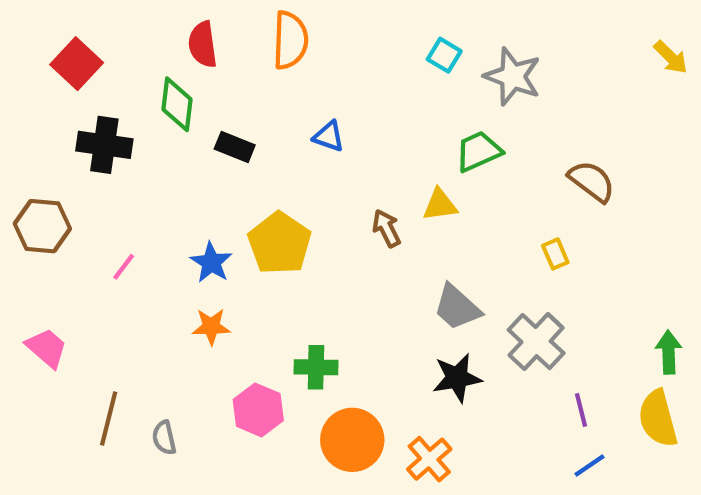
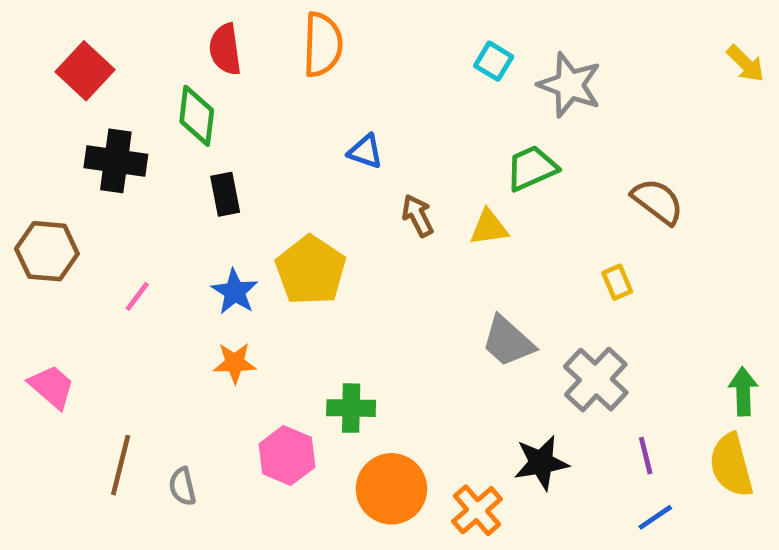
black rectangle: (235, 147) -> (225, 194), moved, turned 57
brown arrow: (386, 228) -> (418, 216), moved
black star: (457, 378) -> (541, 463), moved

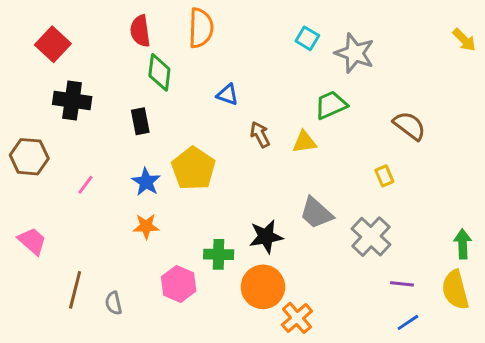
green diamond: (197, 116) -> (159, 72), moved
purple line: (646, 456) -> (402, 284), turned -70
black star: (541, 463) -> (266, 237), moved
orange circle: (391, 489) -> (263, 287), moved

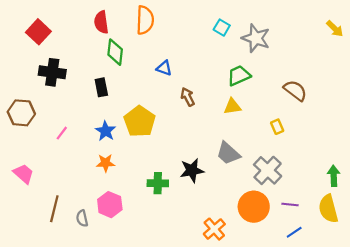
yellow triangle: (304, 142) -> (232, 106), moved
pink hexagon: (179, 284) -> (110, 205), moved
orange circle: (263, 287) -> (254, 207), moved

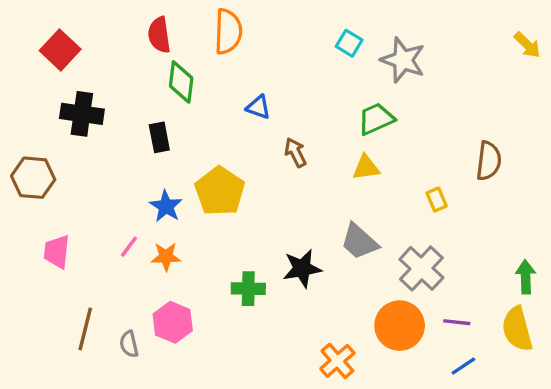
brown semicircle: (295, 90) -> (489, 161), moved, turned 60
pink line: (62, 133) -> (129, 247), moved
pink trapezoid: (23, 174) -> (57, 252), moved, turned -125

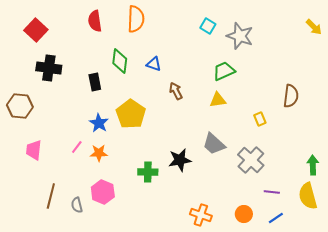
green diamond: (181, 82) -> (120, 61), moved
orange circle: (400, 326) -> (244, 214), moved, size x0.6
orange cross: (337, 361) -> (201, 215), turned -30

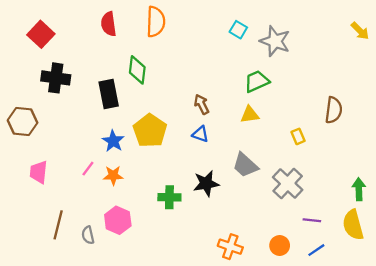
blue triangle: (154, 64) -> (200, 134), moved
black rectangle: (95, 82) -> (109, 94), size x1.4

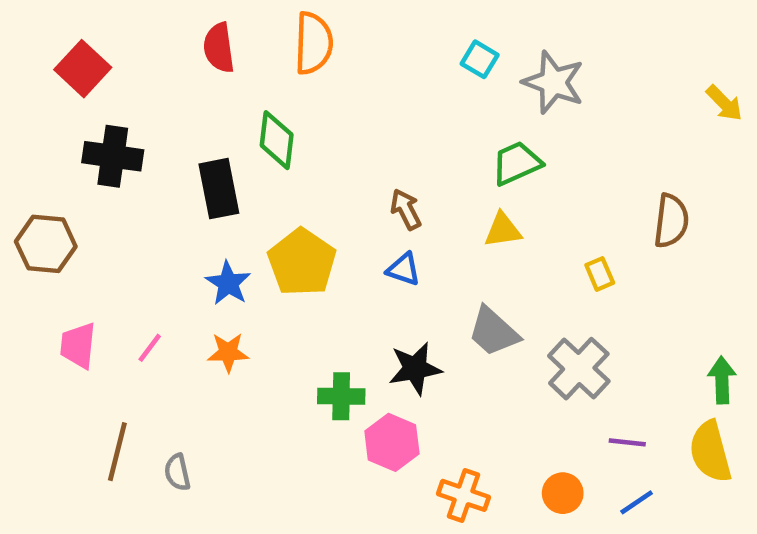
yellow arrow: (360, 31) -> (724, 103), moved
pink line: (88, 169) -> (150, 348), moved
pink hexagon: (118, 220) -> (392, 442), moved

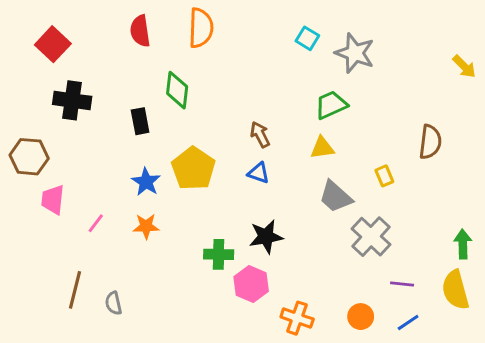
black rectangle: (219, 189) -> (140, 121), size x0.7
gray trapezoid: (493, 332) -> (335, 197), moved
pink trapezoid: (78, 345) -> (53, 200), moved

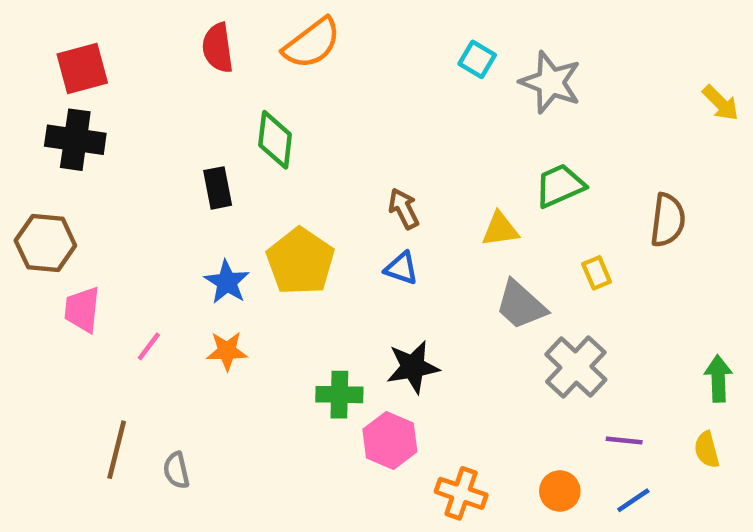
orange semicircle: (201, 28) -> (312, 43), turned 51
red square: (53, 44) -> (82, 69), turned 32
black cross: (72, 100) -> (75, 140), moved
green trapezoid: (331, 105) -> (560, 186), moved
yellow semicircle: (455, 290) -> (707, 450), size x0.6

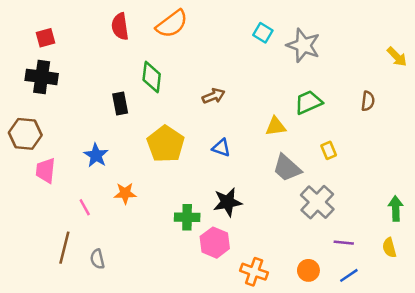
red square: (82, 69) -> (45, 38), size x0.7
brown arrow: (404, 209) -> (214, 96), moved, turned 95
brown semicircle: (668, 220) -> (368, 101), moved, size x0.7
blue star: (227, 282) -> (96, 155), moved
pink line: (149, 346) -> (85, 207), moved, turned -66

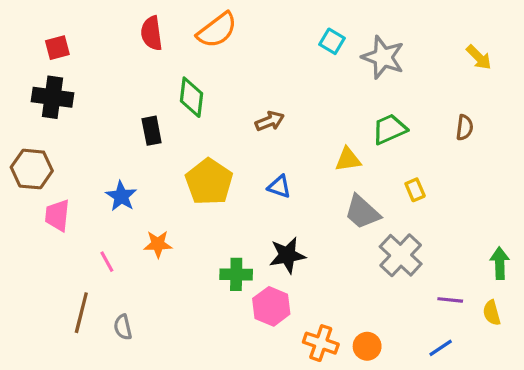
yellow arrow: (397, 57) -> (479, 57), moved
purple line: (344, 243) -> (450, 300), moved
orange circle: (308, 270) -> (367, 346), moved

